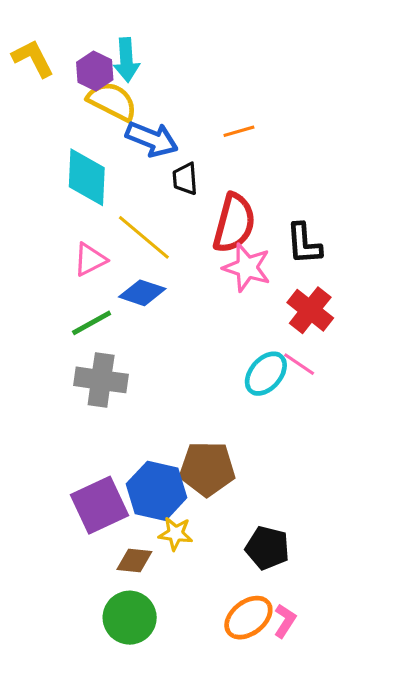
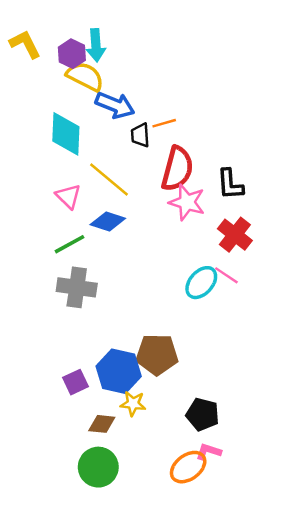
orange line: (239, 131) -> (164, 123), moved
pink triangle: (90, 260) -> (68, 196), turned -48
purple square: (100, 505) -> (75, 382), size x0.6
pink L-shape: (285, 621) -> (209, 452), moved, turned -105

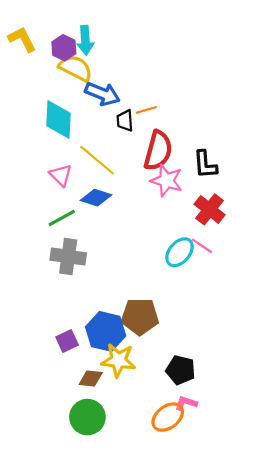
yellow star: (133, 404) -> (118, 360), size x1.5

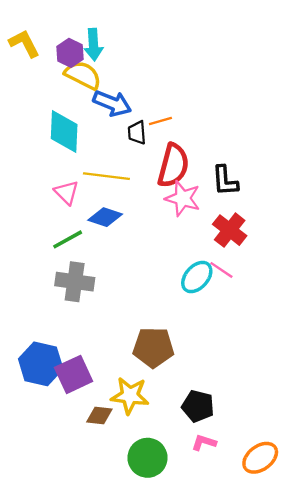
yellow line: (97, 160) -> (106, 176), turned -33
blue hexagon: (106, 331) -> (41, 364), moved
purple square: (67, 341) -> (74, 374), size x1.5
green circle: (87, 417) -> (147, 458), moved
orange ellipse: (168, 417) -> (260, 458), moved

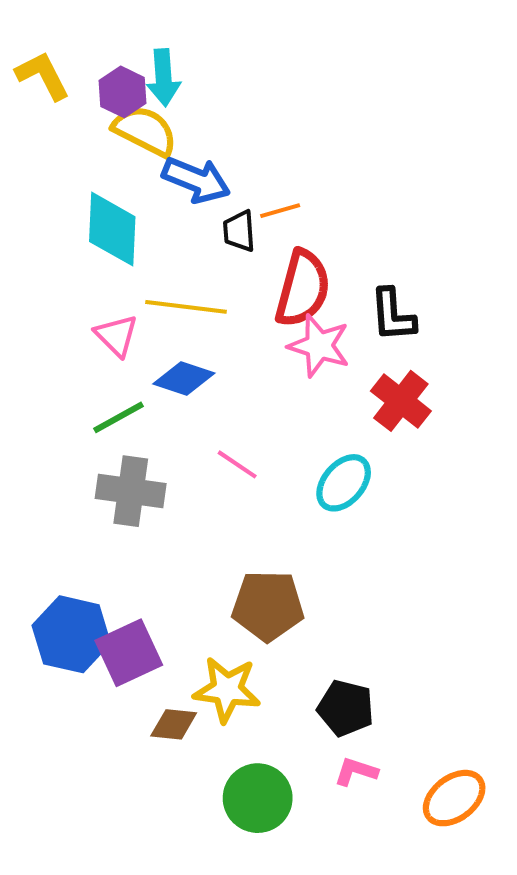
pink line: (221, 270) -> (237, 464), moved

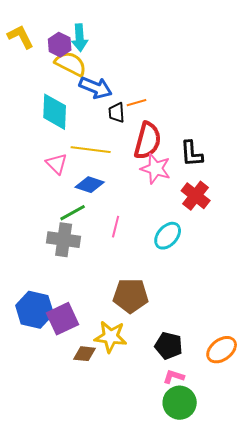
green line: (118, 417) -> (73, 213), moved
pink line: (237, 464) -> (116, 227), turned 70
green circle: (258, 798) -> (180, 403), moved
orange ellipse: (454, 798) -> (222, 350), moved

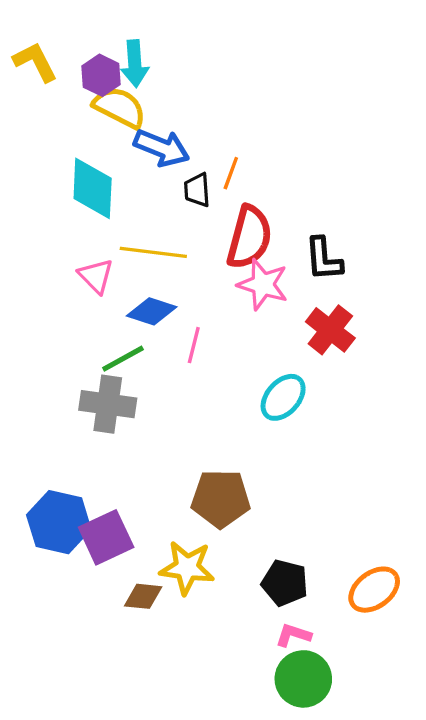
orange line: (137, 103) -> (231, 173), turned -54
pink line: (116, 227) -> (194, 345), moved

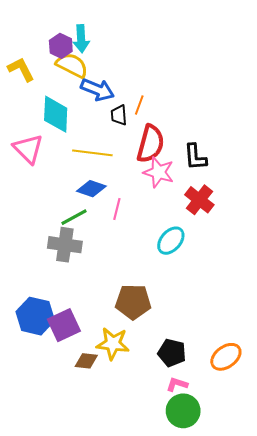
yellow L-shape: (35, 62) -> (21, 69), moved
pink triangle: (96, 276) -> (28, 149), moved, size x1.4

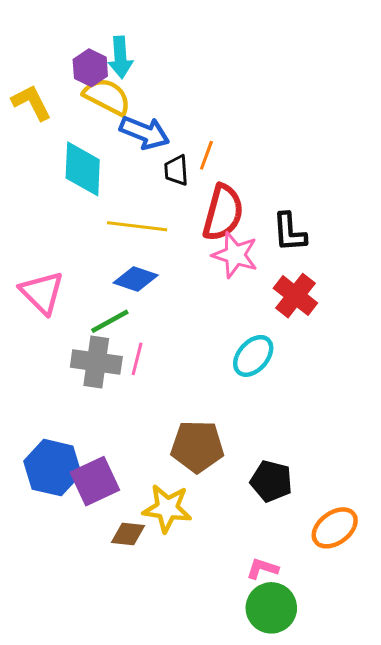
pink triangle: (28, 149) -> (42, 293), moved
pink line: (117, 209) -> (137, 359), moved
black pentagon: (172, 353) -> (271, 481), moved

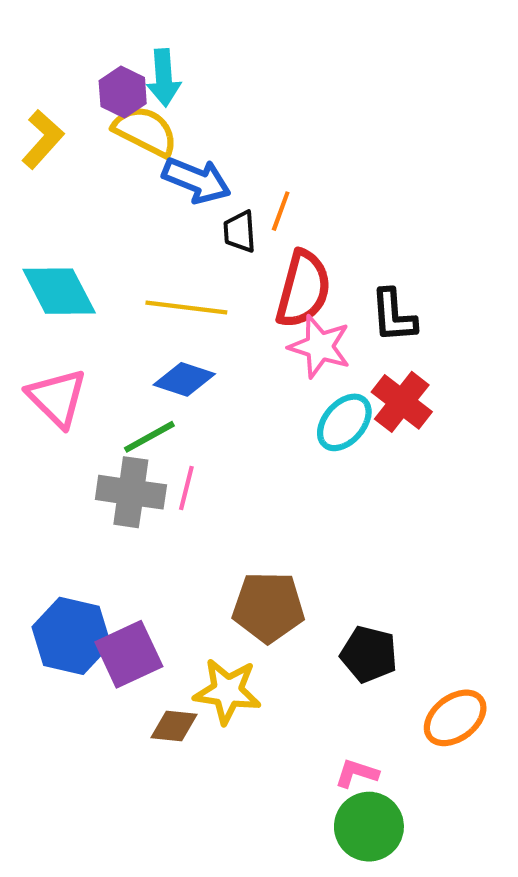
yellow L-shape: (31, 102) -> (43, 139), turned 69
cyan diamond: (83, 169) -> (59, 291), moved, turned -30
cyan ellipse: (253, 356) -> (344, 422), moved

